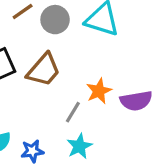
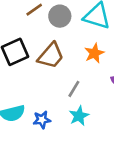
orange star: (99, 91) -> (94, 53), moved

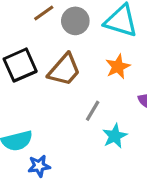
cyan star: (79, 116) -> (115, 136), moved
blue star: (42, 120) -> (39, 166), moved

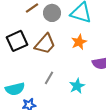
gray line: (93, 111) -> (49, 78), moved

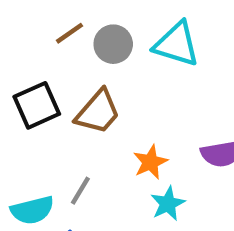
orange star: (79, 42) -> (150, 162), moved
gray line: (49, 78) -> (80, 191), moved

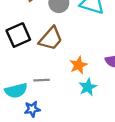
gray line: (80, 191) -> (41, 80), turned 56

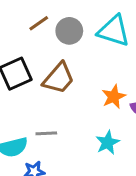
orange star: (79, 65) -> (114, 97), moved

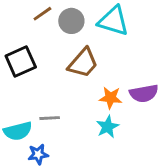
brown trapezoid: (59, 78) -> (83, 63), moved
orange star: (114, 97) -> (111, 98), moved, turned 30

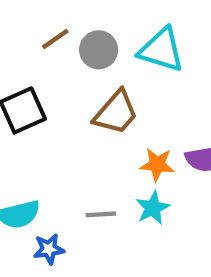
gray line: (50, 118) -> (101, 214), moved

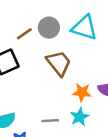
brown line: (55, 39) -> (24, 34), moved
brown trapezoid: (116, 113) -> (59, 63), turned -80

